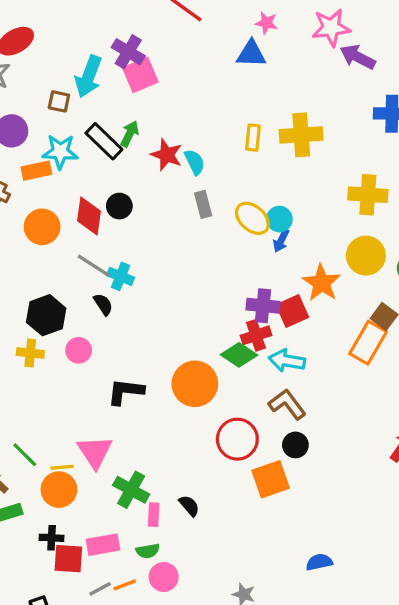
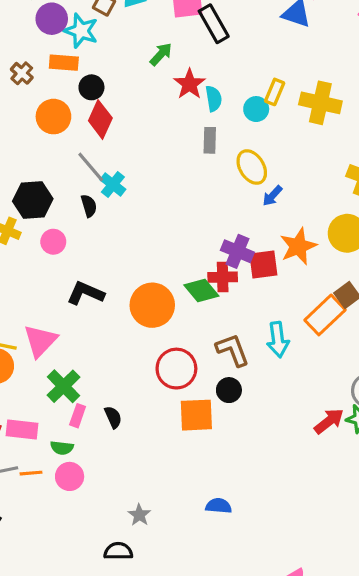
black rectangle: (104, 141) -> (214, 24), moved
cyan star: (60, 152) -> (81, 31), moved
black circle: (119, 206) -> (91, 87), moved
cyan circle: (279, 219) -> (256, 109), moved
cyan arrow: (287, 361) -> (278, 340), moved, turned -124

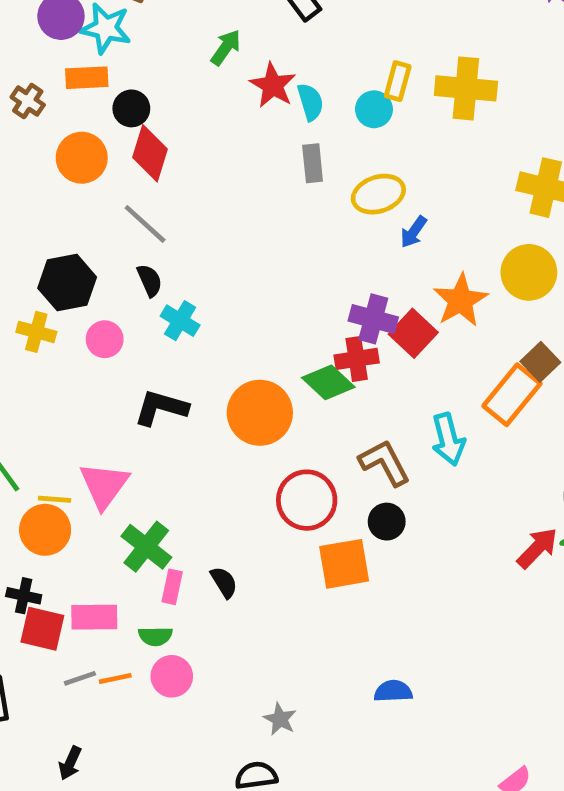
yellow ellipse: (252, 167) -> (378, 194), turned -68
cyan cross: (113, 185) -> (180, 321), moved
red square: (263, 265) -> (413, 333), turned -32

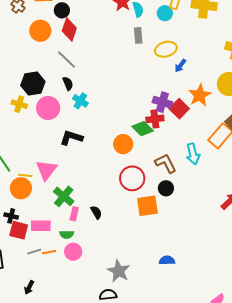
pink circle: (105, 339) -> (48, 108), size x1.5
orange circle: (260, 413) -> (123, 144), moved, size x0.7
gray star: (280, 719) -> (119, 271), size x1.6

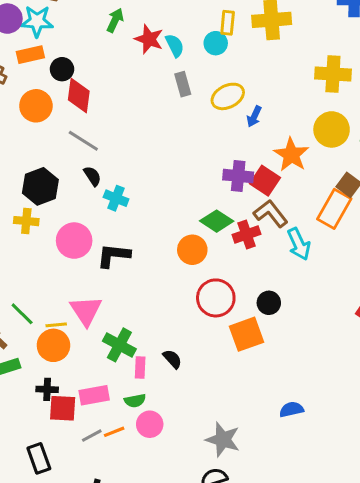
pink circle: (48, 108) -> (74, 241), moved
red cross: (155, 119) -> (247, 234), moved
brown L-shape: (166, 163) -> (271, 213), moved

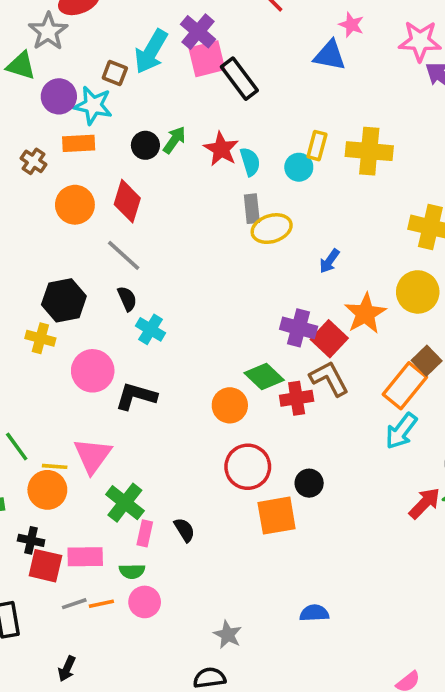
green arrow: (115, 20) -> (174, 140), moved
black circle: (62, 69) -> (145, 145), moved
yellow ellipse: (228, 96) -> (272, 229), moved
cyan arrow: (299, 244) -> (401, 431), moved, turned 52
gray star: (223, 439) -> (228, 635), size x0.7

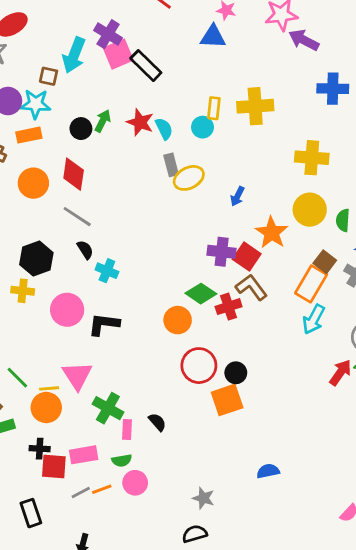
black circle: (309, 483) -> (236, 373), moved

